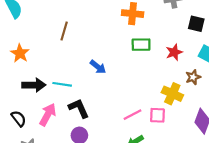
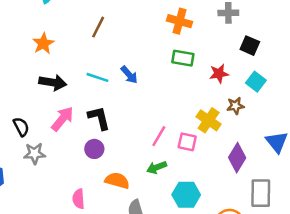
cyan line: (62, 84) -> (97, 77), moved
pink line: (132, 115) -> (159, 136), turned -42
black semicircle: (19, 119) -> (21, 127), moved

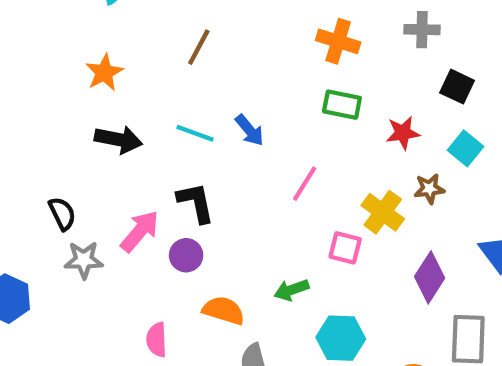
pink arrow: (62, 119) -> (140, 231), moved
pink line: (159, 136) -> (305, 184), moved

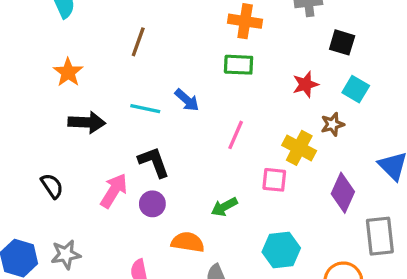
green rectangle: (342, 105) -> (239, 65), moved
gray star: (84, 260) -> (66, 254), moved
green arrow: (291, 290) -> (224, 207), moved

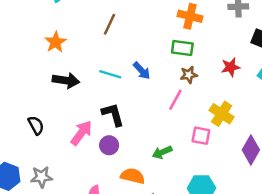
brown star: (332, 124) -> (189, 75), moved

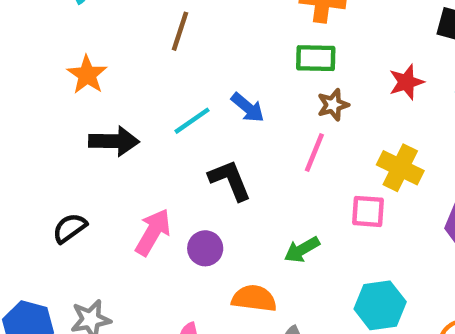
cyan line: (110, 74) -> (192, 121), turned -45
black L-shape: (113, 114) -> (230, 180), moved
black semicircle: (36, 125) -> (70, 228), turned -90

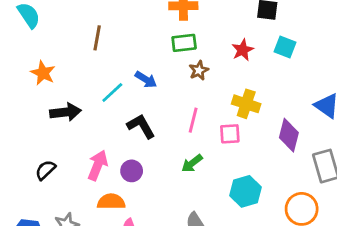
pink line: (314, 153) -> (193, 120), moved
orange semicircle: (254, 298) -> (111, 202), moved

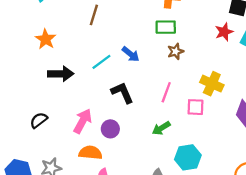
red star: (243, 50) -> (224, 32), moved
cyan hexagon: (246, 191) -> (188, 157), moved

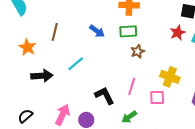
brown line: (94, 15) -> (55, 32), moved
blue arrow: (131, 54) -> (97, 31), moved
black L-shape: (122, 93) -> (105, 96), moved

